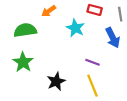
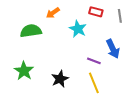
blue arrow: (113, 38) -> (113, 49), moved
green star: (23, 62) -> (24, 71), moved

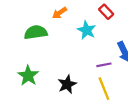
red rectangle: (96, 12) -> (106, 12), turned 32
purple line: (94, 61) -> (104, 65), turned -32

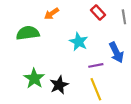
cyan star: (87, 30) -> (79, 42), moved
green star: (28, 76) -> (34, 78), moved

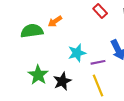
orange arrow: (52, 14) -> (55, 21), moved
cyan star: (79, 42) -> (77, 53), moved, turned 30

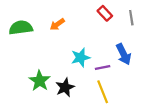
green semicircle: (32, 31) -> (21, 28), moved

